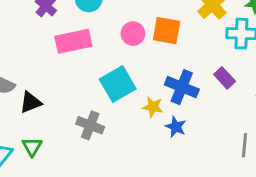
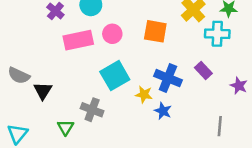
pink circle: (133, 34) -> (112, 34), moved
black triangle: (31, 102) -> (43, 91), turned -36
green triangle: (32, 147) -> (66, 127), moved

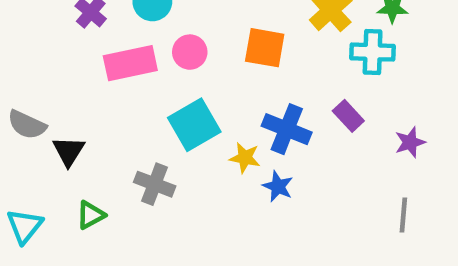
purple star: (239, 86) -> (410, 142), turned 30
gray line: (220, 126) -> (403, 215), moved
green triangle: (66, 127) -> (91, 215), moved, turned 30

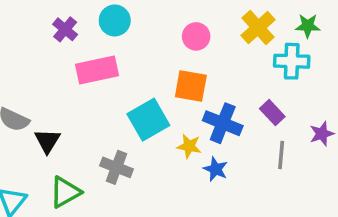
orange square: (265, 48) -> (191, 86), moved
pink circle: (190, 52) -> (196, 36), moved
green triangle: (91, 215) -> (65, 192), size x1.4
gray line: (403, 215) -> (281, 155), moved

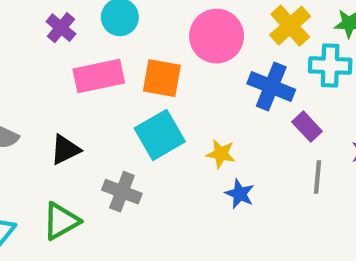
pink circle: (196, 36) -> (217, 36), size x1.6
orange square: (191, 86) -> (162, 78), moved
blue cross: (223, 123) -> (271, 87), moved
black triangle: (47, 141) -> (65, 150), moved, turned 32
yellow star: (189, 146) -> (221, 154), moved

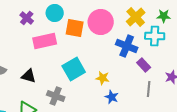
orange square: (162, 78) -> (75, 28), moved
black triangle: (65, 150) -> (29, 76), turned 42

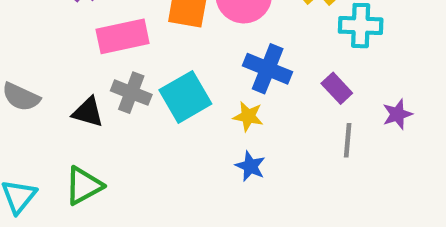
blue cross: (127, 46) -> (268, 69), moved
gray cross: (56, 96) -> (131, 93), moved
blue star: (112, 97) -> (250, 166), moved

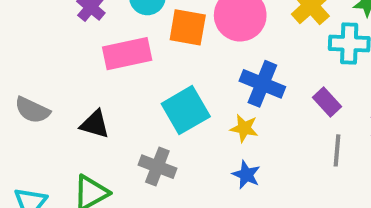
gray cross: (131, 93) -> (157, 167), moved

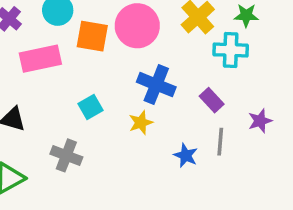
cyan square: (186, 110) -> (91, 107), size x0.6
yellow star: (244, 128) -> (141, 123), turned -30
blue star: (246, 175) -> (186, 155), moved

